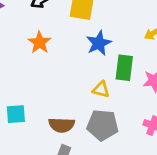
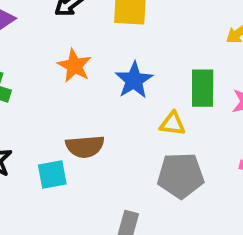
blue star: (99, 43) -> (134, 80), moved
brown semicircle: (62, 125) -> (85, 146), moved

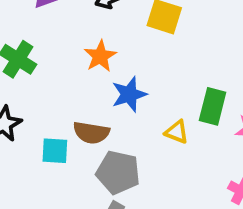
blue star: (134, 80) -> (129, 94), moved
gray pentagon: (181, 176) -> (118, 172), moved

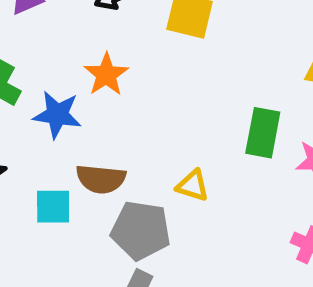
blue star: (129, 94) -> (57, 115), moved, turned 30
yellow triangle: (177, 132) -> (193, 186), moved

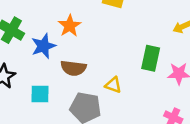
blue star: (57, 115) -> (43, 46), turned -30
brown semicircle: (101, 179) -> (73, 68), moved

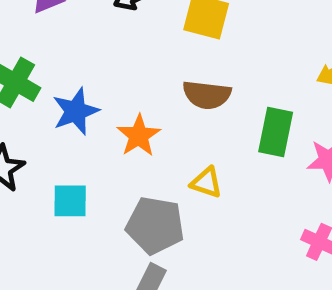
orange star: (70, 26) -> (139, 136), moved
brown semicircle: (73, 68) -> (207, 95), moved

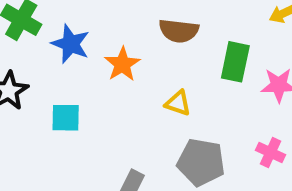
blue star: (76, 111) -> (71, 44), turned -30
gray pentagon: (155, 225) -> (201, 162), moved

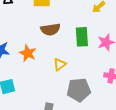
yellow triangle: (178, 103) -> (60, 64), turned -40

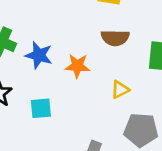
orange star: (28, 53) -> (77, 66), turned -30

